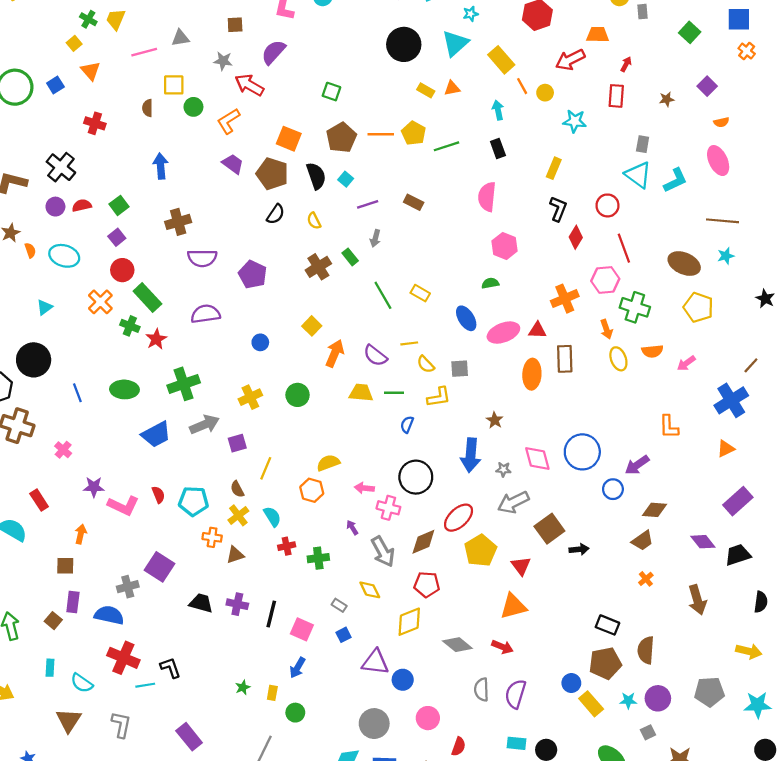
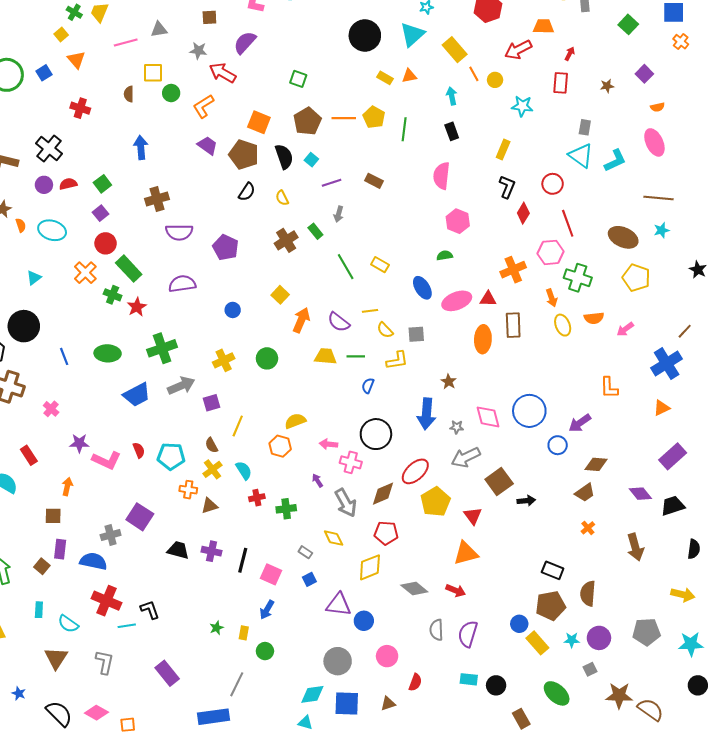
green line: (446, 146) -> (404, 129), turned -65

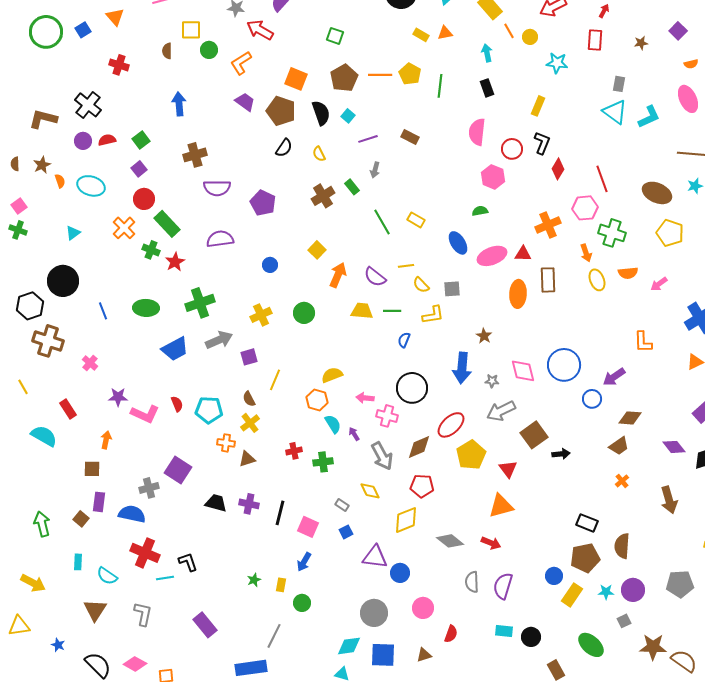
red circle: (553, 184) -> (512, 149), moved
cyan semicircle: (244, 470) -> (333, 424), moved
yellow rectangle: (537, 643) -> (572, 595), turned 75

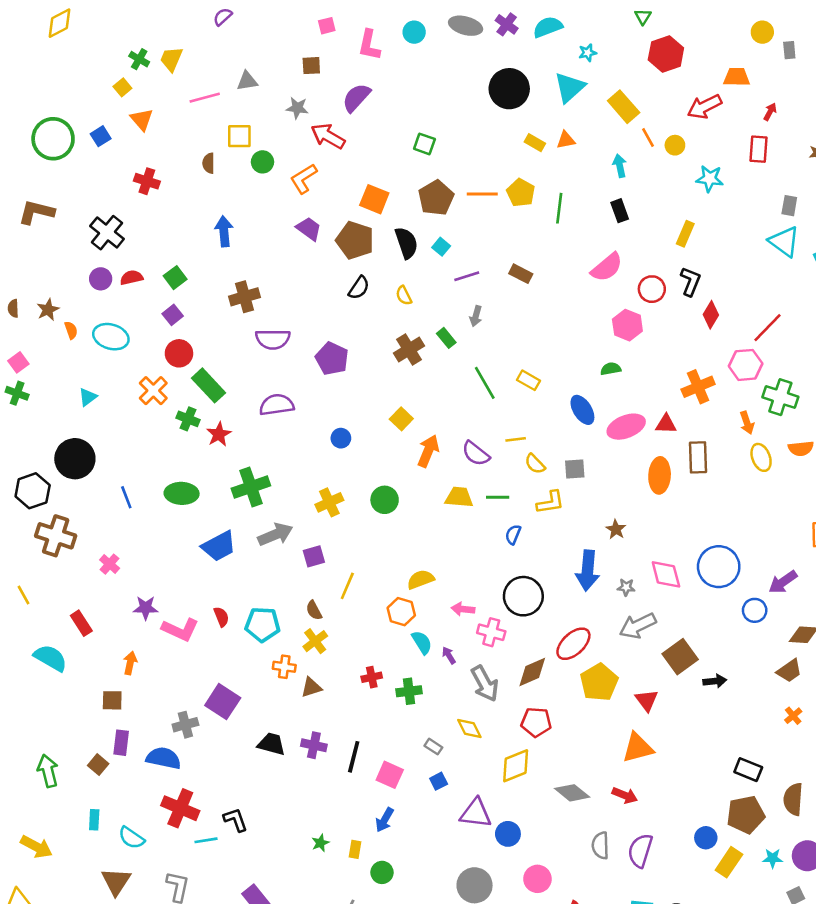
brown L-shape: (43, 119) -> (36, 212), moved
pink semicircle: (477, 132) -> (607, 267), turned -136
red line: (602, 179) -> (767, 328), turned 64

